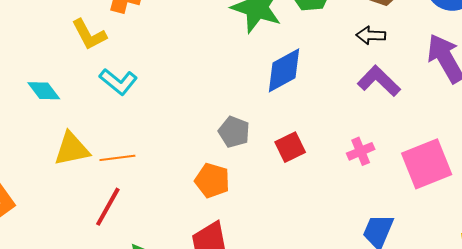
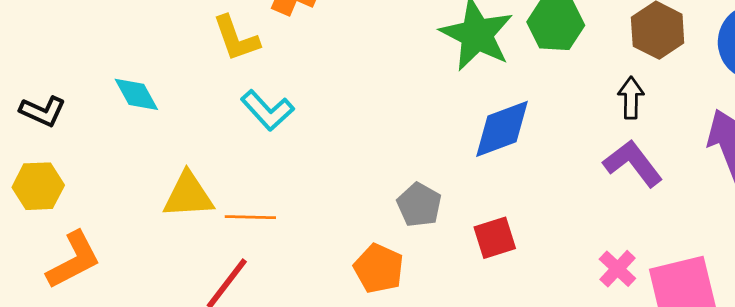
black arrow: (371, 35) -> (631, 98), turned 80
cyan diamond: (44, 91) -> (136, 94), moved
pink cross: (361, 151) -> (617, 269), moved, turned -32

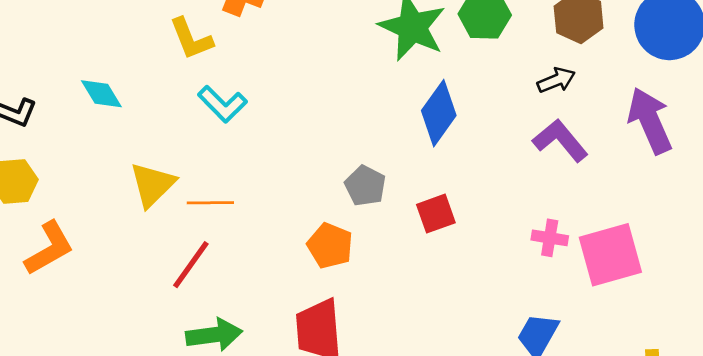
black arrow: (631, 98) -> (556, 80), turned 69
blue diamond: (502, 129) -> (439, 113), turned -32
yellow triangle: (188, 195) -> (152, 185), turned -39
pink cross: (617, 269) -> (550, 238), turned -32

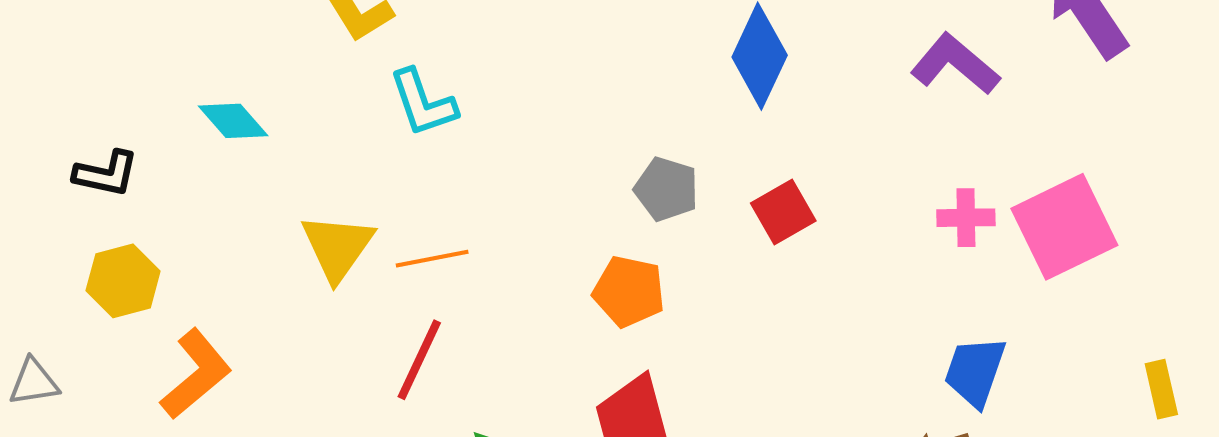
cyan L-shape: (222, 104) -> (423, 103), turned 36

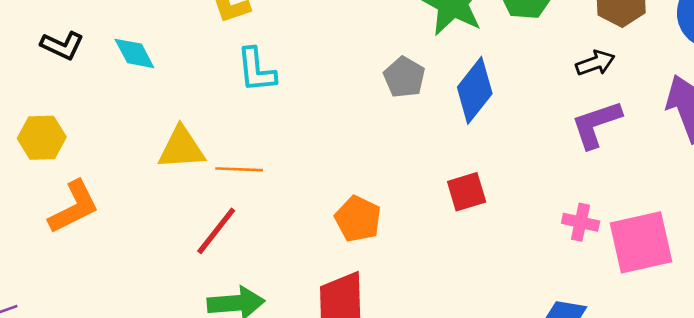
purple L-shape: (955, 64) -> (596, 124), turned -72
black L-shape: (106, 174) -> (62, 45), moved
gray pentagon: (666, 189) -> (404, 77), moved
yellow triangle: (337, 247) -> (181, 148), turned 38

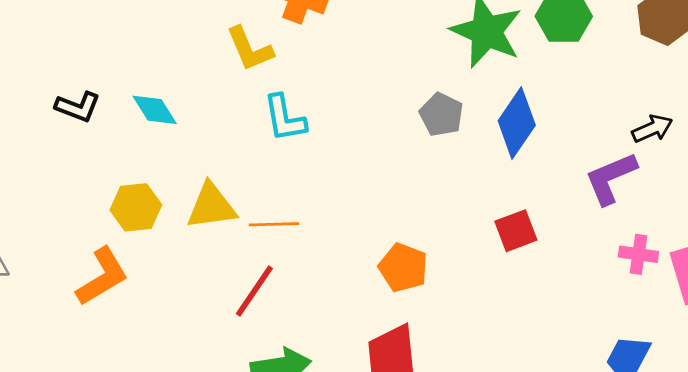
black arrow: (595, 63) -> (652, 129), moved
purple L-shape: (596, 124) -> (611, 178), moved
yellow hexagon: (42, 138) -> (136, 207), moved

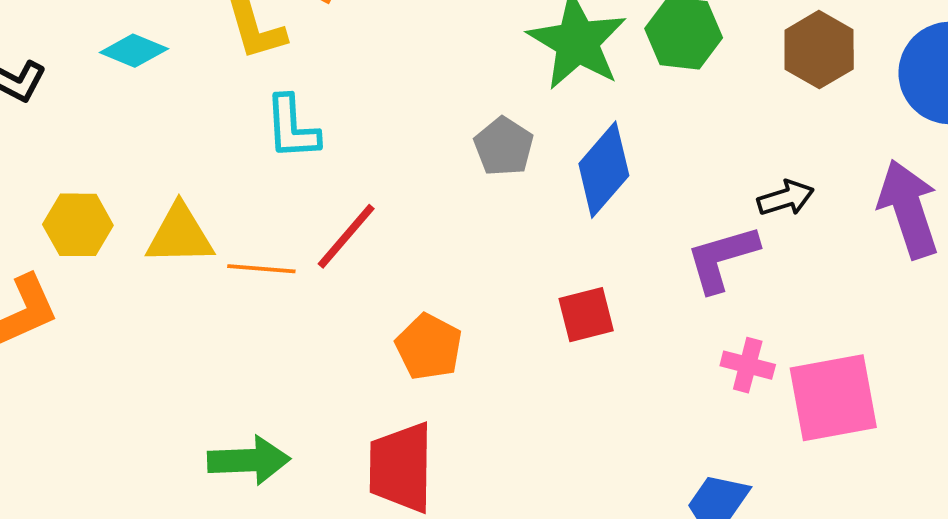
cyan diamond: (155, 110) -> (134, 51), moved, turned -42
red line: (254, 291) -> (346, 236), moved

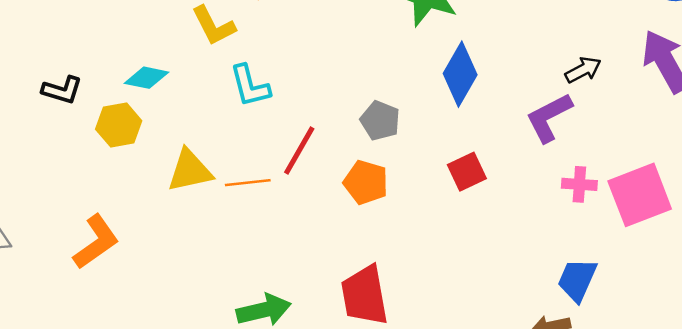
cyan diamond: (134, 51) -> (147, 78), moved
gray pentagon: (504, 147) -> (380, 121), moved
yellow hexagon: (78, 225) -> (119, 125), moved
orange pentagon: (429, 347) -> (366, 182), moved

